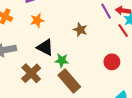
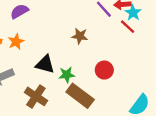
orange star: (37, 20) -> (16, 42), moved
red circle: (112, 62) -> (104, 70), moved

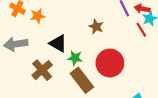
red circle: (104, 70) -> (110, 63), size x1.6

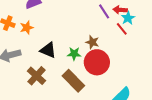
brown star: (96, 27) -> (92, 42), moved
green star: (75, 58) -> (74, 54), moved

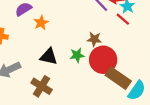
orange star: (27, 28) -> (41, 23), moved
brown rectangle: (73, 81) -> (118, 78), moved

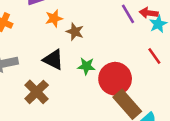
red line: (123, 19) -> (154, 56), moved
brown star: (94, 39) -> (75, 32), moved

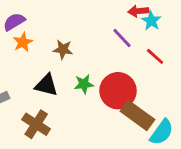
purple line: (128, 14) -> (122, 38), moved
orange star: (54, 18) -> (23, 42), moved

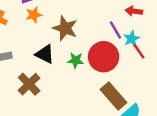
cyan star: (151, 21) -> (132, 39), moved
brown star: (63, 49) -> (65, 28), size x1.5
red circle: (118, 91) -> (104, 57), moved

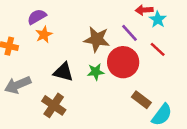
brown star: (65, 28) -> (97, 39), moved
cyan star: (132, 39) -> (158, 19), moved
brown rectangle: (113, 96) -> (141, 100), size x0.7

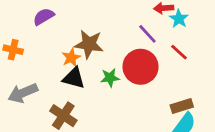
orange star: (44, 34) -> (71, 58), moved
brown star: (97, 39) -> (89, 44), moved
brown rectangle: (141, 100) -> (182, 106), moved, turned -54

